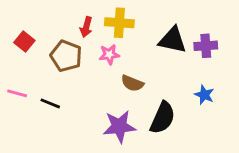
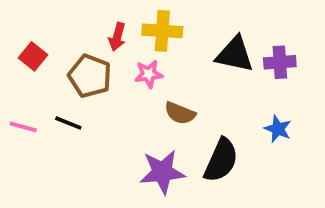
black line: (50, 103) -> (68, 123), moved

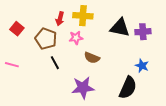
black line: (68, 123) -> (55, 63), moved, turned 40
black semicircle: (221, 160) -> (128, 88), moved

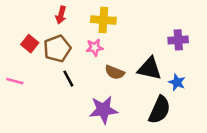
red arrow: (60, 19) -> (61, 15), moved
black triangle: (120, 28) -> (150, 69), moved
red square: (17, 29) -> (30, 44), moved
brown pentagon: (46, 39) -> (57, 49), turned 30

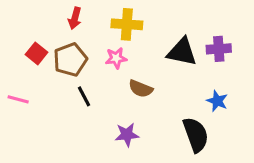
black triangle: (150, 69) -> (182, 52), moved
purple star: (103, 110) -> (127, 135), size x0.7
black semicircle: (160, 110) -> (196, 135), turned -44

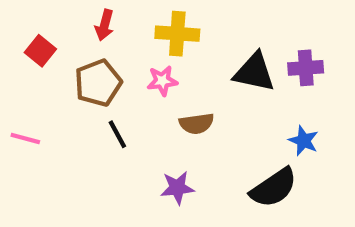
red square: (37, 53) -> (40, 51), moved
brown semicircle: (141, 89) -> (197, 124), turned -30
black semicircle: (196, 135) -> (274, 188), turned 76

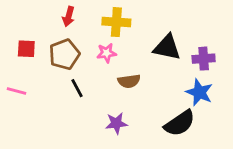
red square: (40, 51) -> (26, 49), moved, turned -36
purple cross: (306, 68) -> (204, 59), moved
blue star: (304, 141) -> (199, 92), size x1.4

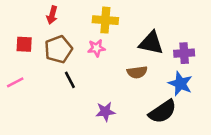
red arrow: (69, 16) -> (52, 15), moved
brown semicircle: (129, 81) -> (137, 72), moved
pink line: (16, 91) -> (15, 82), turned -42

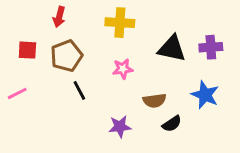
pink star: (96, 48) -> (123, 69), moved
purple cross: (184, 53) -> (211, 47), moved
brown semicircle: (137, 72) -> (155, 101), moved
black semicircle: (163, 112) -> (172, 124), moved, size x0.6

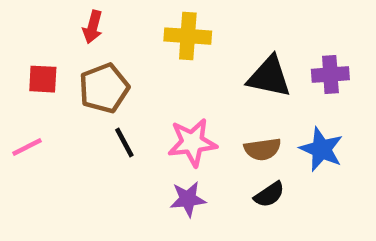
pink star: (123, 69) -> (192, 142), moved, size x1.5
brown semicircle: (155, 101) -> (262, 149), moved

